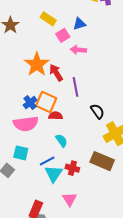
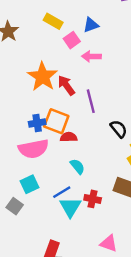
blue cross: (30, 103) -> (37, 123), turned 32
cyan square: (21, 153) -> (30, 184), turned -35
pink triangle: (69, 199) -> (109, 243), moved, turned -35

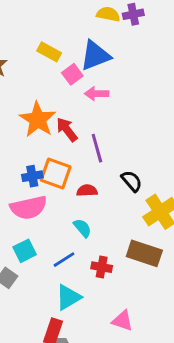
blue triangle: (91, 25) -> (95, 55), size x1.6
red semicircle: (69, 137) -> (87, 191), moved
cyan triangle: (70, 207) -> (68, 297), moved, turned 30

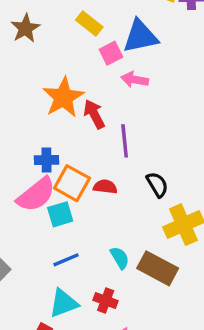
orange square: (56, 174) -> (72, 183), moved
pink semicircle: (29, 208) -> (36, 195), turned -36
cyan semicircle: (82, 228) -> (120, 258), moved
cyan square: (25, 251) -> (60, 214), moved
red cross: (102, 267) -> (106, 301), moved

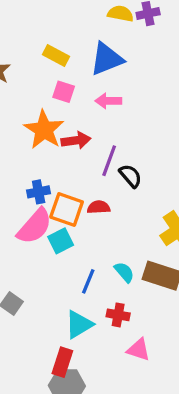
pink square: (111, 53) -> (64, 92), moved, turned -35
red arrow: (94, 114) -> (76, 140), turned 120
purple line: (125, 141) -> (109, 161), turned 36
black semicircle: (157, 185) -> (130, 176), moved
blue line: (66, 260) -> (88, 281), moved, turned -35

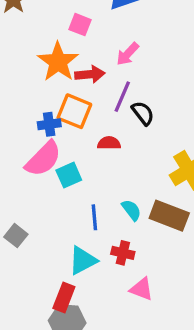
pink arrow: (108, 101) -> (128, 54), moved, turned -50
orange square: (67, 210) -> (74, 111), moved
blue line: (88, 281) -> (94, 217), turned -30

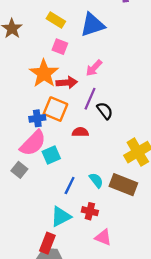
blue line: (94, 217) -> (70, 186), turned 30
gray square: (16, 236) -> (19, 170), moved

